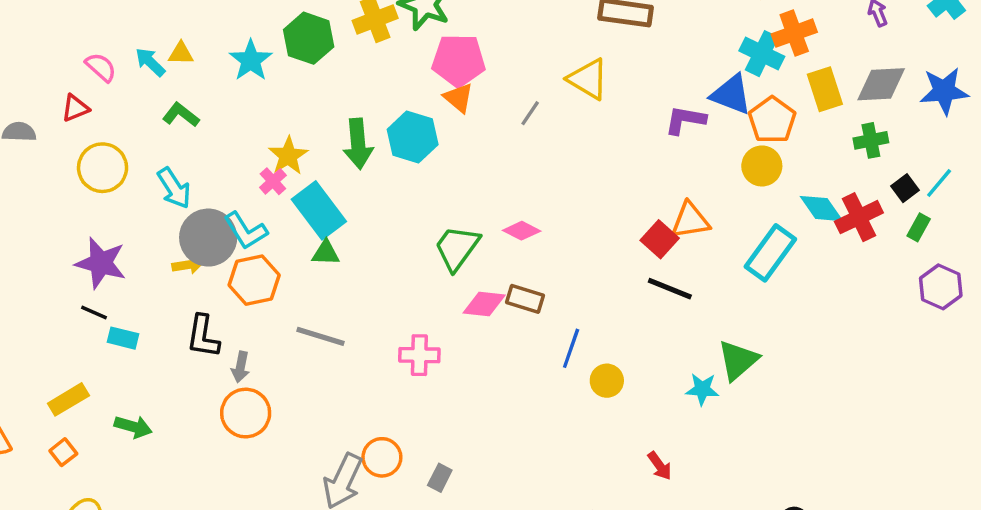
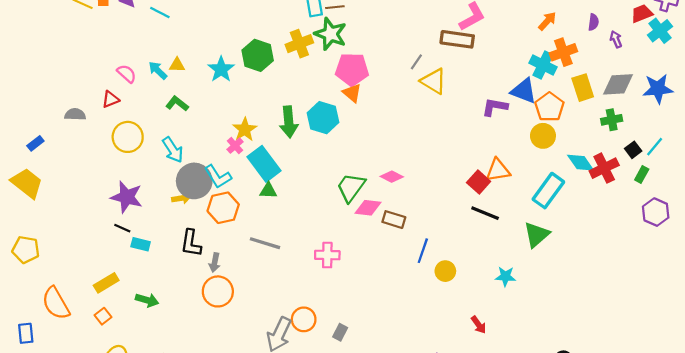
gray line: (530, 113) -> (416, 62), moved
pink diamond: (484, 304) -> (368, 208), moved
green triangle: (738, 360) -> (537, 235), moved

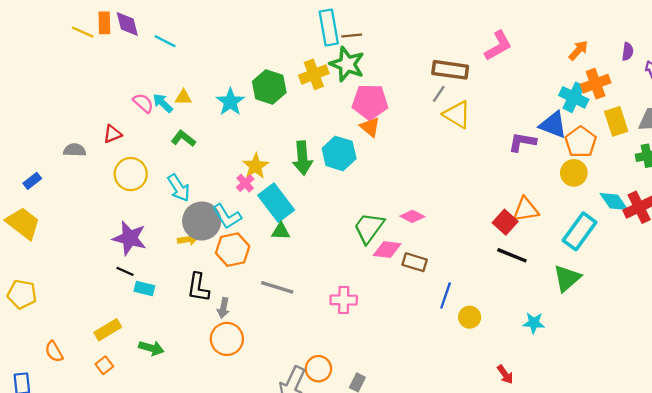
brown rectangle: (457, 39) -> (450, 70), moved
pink semicircle: (127, 74) -> (143, 103), moved
orange semicircle: (56, 303) -> (54, 352), size x0.6

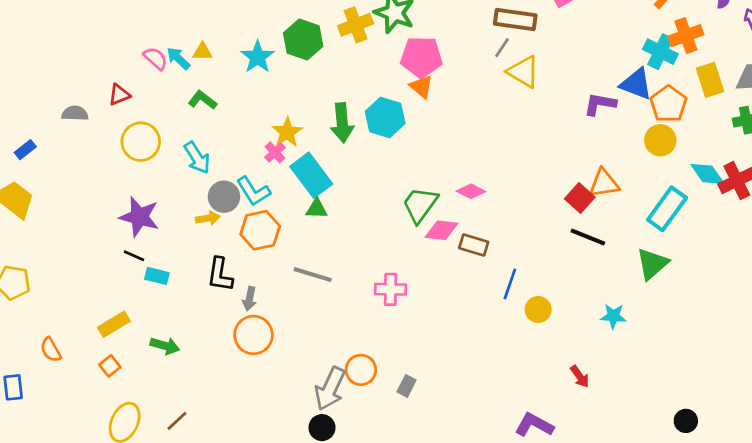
gray circle: (202, 221) -> (224, 197), size x0.7

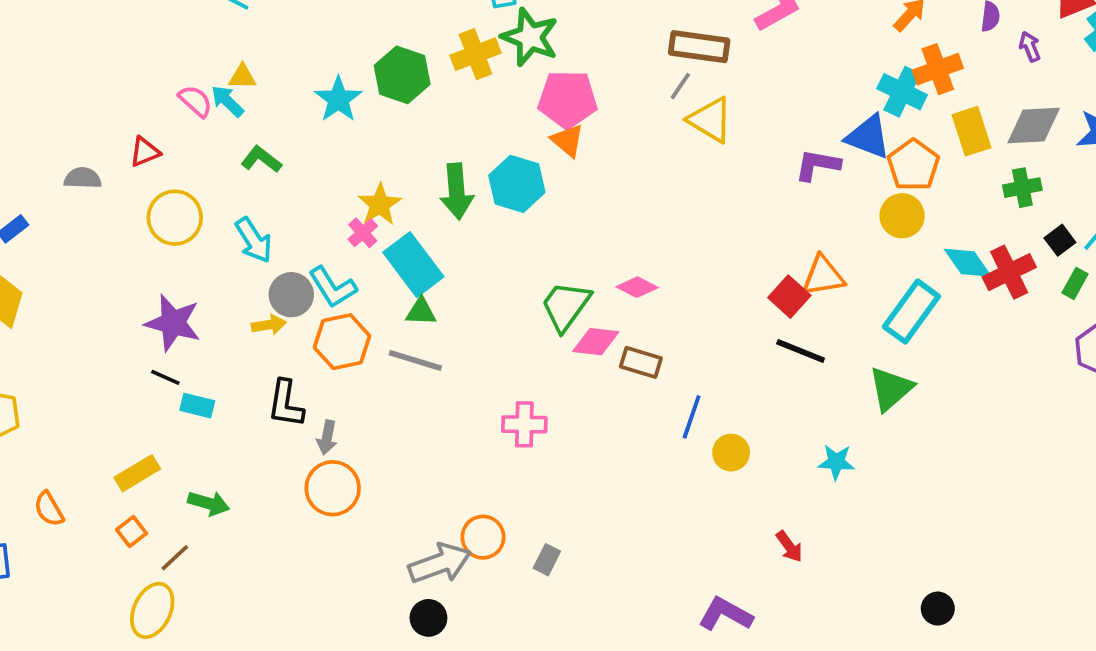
yellow triangle: (202, 52) -> (242, 77), moved
gray line: (313, 275) -> (415, 360), moved
gray arrow: (330, 389) -> (440, 563), turned -135
brown line: (177, 421) -> (175, 558), moved

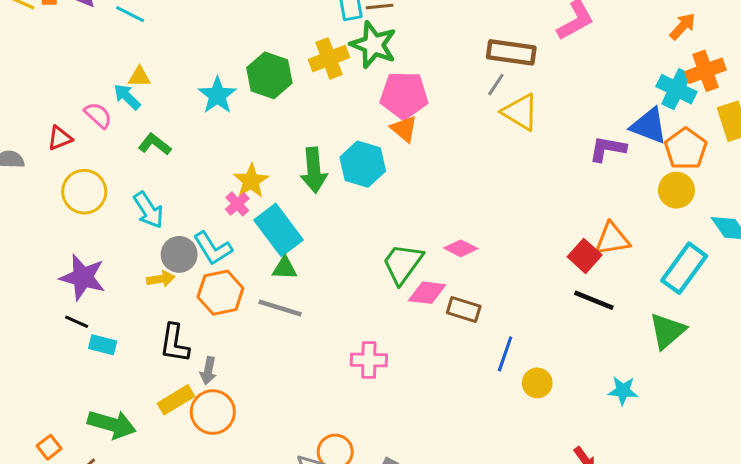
pink semicircle: (195, 101) -> (98, 115), moved
yellow rectangle: (137, 473) -> (176, 400), moved
green arrow: (209, 503) -> (112, 424), size x1.4

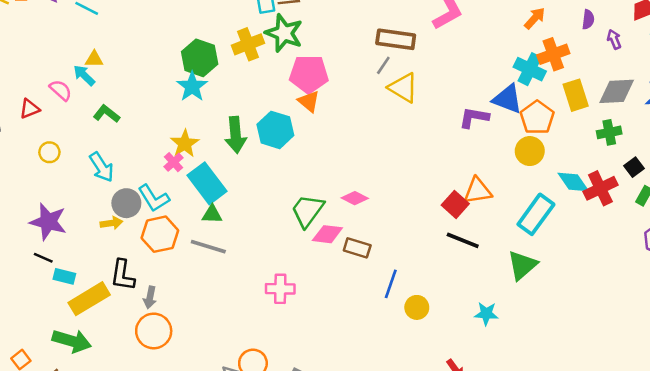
cyan star: (217, 95) -> (192, 86), moved
yellow circle: (84, 192) -> (49, 152), size x0.6
yellow rectangle: (176, 400) -> (89, 299), moved, size x1.4

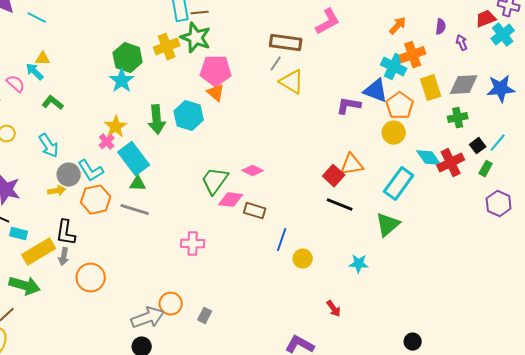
gray arrow: (150, 297) -> (64, 257), moved

